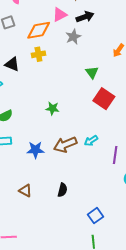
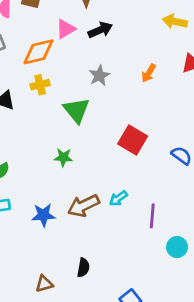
gray star: (73, 37) -> (99, 76), moved
green triangle: (92, 72) -> (76, 110), moved, size x1.5
brown triangle: (25, 191) -> (44, 284), moved, turned -40

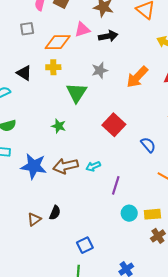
orange arrow: (149, 73) -> (137, 77), size x1.6
blue star: (43, 215) -> (34, 166), size x1.4
brown triangle: (44, 284) -> (34, 219), moved, turned -32

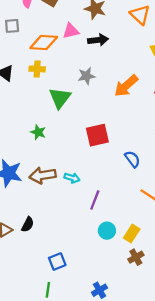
red square: (114, 125) -> (97, 135), turned 30
cyan arrow: (93, 166) -> (72, 178), turned -144
yellow rectangle: (152, 214) -> (132, 234), turned -56

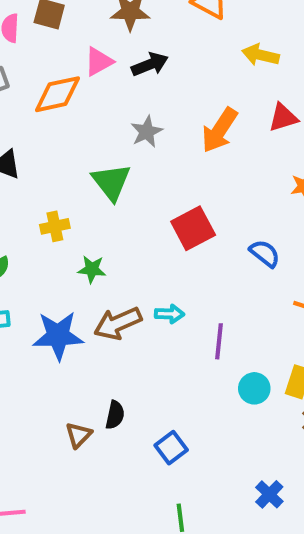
yellow cross: (37, 69) -> (55, 226), moved
green star: (38, 132) -> (92, 269), moved
blue square: (57, 261) -> (171, 448), moved

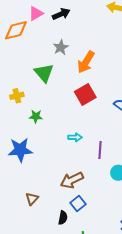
orange arrow: (219, 130) -> (86, 62), moved
brown arrow: (118, 323) -> (72, 180), moved
black semicircle: (115, 415) -> (63, 218), moved

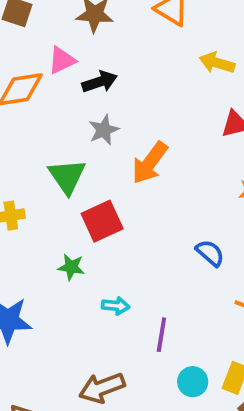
black arrow: (61, 14) -> (100, 82), moved
red square: (85, 94) -> (102, 221), moved
green star: (36, 116) -> (71, 267), moved

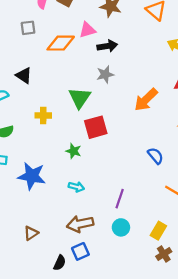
orange arrow: (150, 163) -> (146, 100), moved
cyan arrow: (116, 306) -> (76, 187), moved
cyan circle: (193, 382) -> (121, 227), moved

